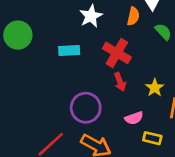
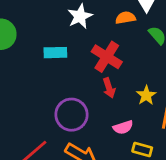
orange semicircle: (133, 16) -> (125, 18), turned -114

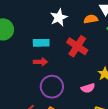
red arrow: (109, 88) -> (40, 62), moved, turned -72
pink semicircle: (123, 127) -> (88, 88), moved

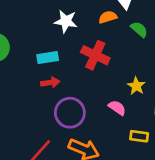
white star: (59, 18) -> (66, 21), turned -30
pink semicircle: (88, 88) -> (117, 108), turned -120

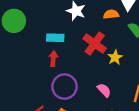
red arrow: (50, 83) -> (53, 59), turned -88
yellow star: (136, 86) -> (115, 57), moved

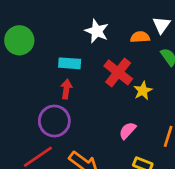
purple circle: (64, 87) -> (54, 121), moved
pink semicircle: (104, 90) -> (128, 131), turned -96

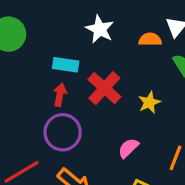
red cross: (118, 72) -> (104, 88), moved
purple circle: (54, 121) -> (63, 132), moved

